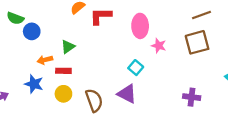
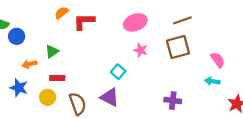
pink ellipse: (140, 26) -> (135, 22), moved, turned 70
red rectangle: (63, 71) -> (57, 78), moved

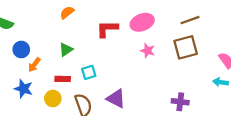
red L-shape: (84, 21) -> (107, 29), moved
blue circle: (17, 36) -> (21, 50), moved
green triangle: (52, 51) -> (66, 50), moved
orange arrow: (29, 64) -> (34, 65), turned -40
cyan square: (118, 72) -> (89, 72), moved, turned 32

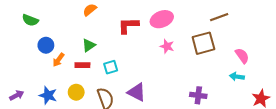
brown line: (190, 20) -> (219, 17), moved
red rectangle: (63, 79) -> (82, 65), moved
blue star: (23, 89) -> (48, 95), moved

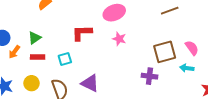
red L-shape: (128, 25) -> (82, 33), moved
brown square: (203, 43) -> (165, 52), moved
green triangle: (89, 45) -> (35, 38), moved
purple cross: (198, 95) -> (149, 76), moved

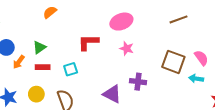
brown square: (165, 52) -> (173, 62), turned 35
purple cross: (149, 76) -> (138, 82), moved
purple triangle: (90, 83) -> (112, 94), moved

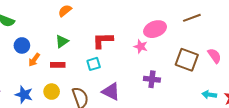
pink ellipse: (121, 22) -> (155, 29), moved
green triangle: (39, 47) -> (62, 41), moved
cyan square: (71, 69) -> (94, 64), moved
cyan arrow: (196, 79) -> (209, 95), moved
purple triangle: (112, 94) -> (111, 92), moved

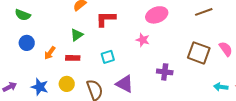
pink ellipse: (155, 29) -> (157, 15), moved
red L-shape: (103, 40) -> (106, 19), moved
blue circle: (22, 45) -> (27, 43), moved
pink star: (141, 46) -> (143, 40), moved

